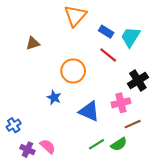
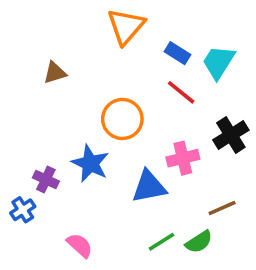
blue star: (54, 97) -> (90, 163), size x1.5
pink cross: (121, 103) -> (183, 158), moved
blue triangle: (89, 111) -> (149, 187), turned -35
purple cross: (27, 150) -> (46, 179), moved

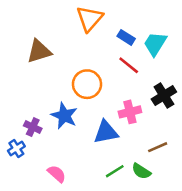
brown triangle: (55, 73) -> (39, 51), size x1.5
green semicircle: (199, 242) -> (141, 171), turned 66

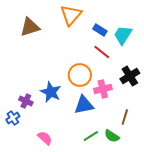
brown triangle: (39, 51) -> (30, 27), moved
orange circle: (87, 84) -> (80, 75), moved
brown line: (158, 147) -> (125, 117), turned -49

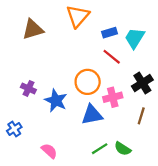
blue rectangle: (100, 30) -> (109, 33), turned -48
purple cross: (26, 101) -> (28, 88), moved
brown line: (125, 117) -> (141, 116), moved

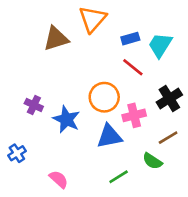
brown triangle: (33, 29) -> (56, 39), moved
brown line: (141, 116) -> (168, 138), turned 42
green semicircle: (123, 149) -> (152, 161), moved

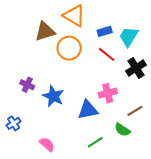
orange triangle: (92, 19) -> (74, 16), turned -40
orange circle: (104, 97) -> (69, 48), moved
black cross: (169, 98) -> (136, 68), moved

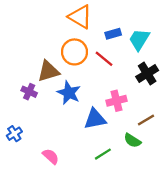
brown triangle: (45, 31) -> (48, 71), moved
red line: (107, 54) -> (104, 59), moved
blue star: (53, 96) -> (69, 93), moved

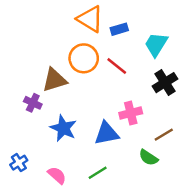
blue rectangle: (113, 34) -> (119, 29), moved
blue star: (69, 93) -> (63, 128), moved
blue cross: (14, 134) -> (19, 163), moved
green line: (103, 154) -> (98, 173), moved

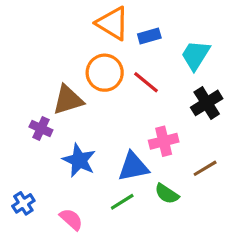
green semicircle: (148, 158) -> (167, 194), moved
green line: (98, 173) -> (122, 202), moved

